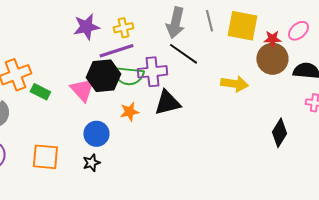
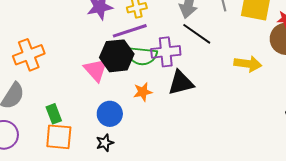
green rectangle: (40, 92) -> (54, 114), moved, turned 42

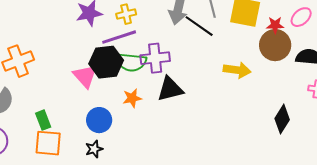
black line: (197, 34) -> (199, 26), moved

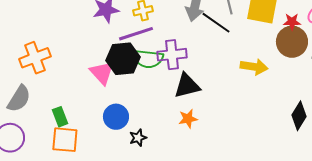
orange star: (132, 98) -> (188, 119), moved
black star: (94, 149) -> (138, 138), moved

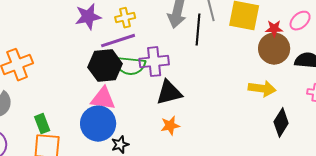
black line: (216, 23) -> (198, 30), turned 60
yellow arrow: (254, 67) -> (262, 89), moved
pink triangle: (102, 73) -> (103, 99), moved, turned -40
blue circle: (116, 117) -> (98, 124), size x1.4

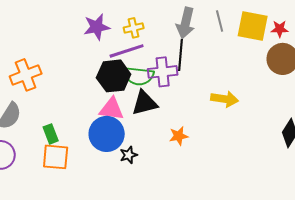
red star: (274, 29) -> (280, 29), moved
black line: (198, 30) -> (181, 55), moved
yellow arrow: (262, 89) -> (225, 99), moved
black triangle: (169, 93) -> (145, 103), moved

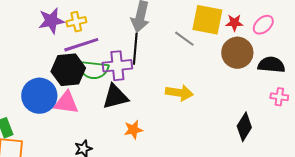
gray line: (220, 21) -> (184, 39), moved, turned -40
yellow cross: (134, 28) -> (76, 22), moved
black triangle: (145, 103) -> (115, 97), moved
blue circle: (107, 134) -> (39, 96), moved

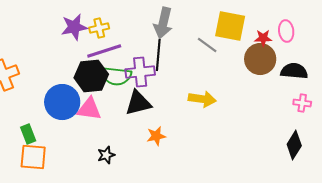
red star: (234, 23) -> (263, 38), moved
pink ellipse: (263, 25) -> (286, 31), turned -55
black diamond: (244, 127) -> (294, 145), moved

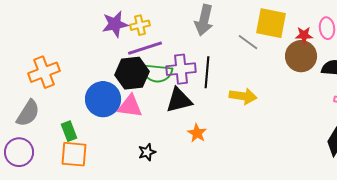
black line: (158, 55) -> (207, 72), moved
orange star: (156, 136) -> (197, 133), turned -30

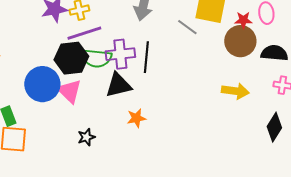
yellow arrow: (243, 96) -> (235, 91), moved
pink triangle: (130, 106) -> (69, 91), turned 36
orange star: (197, 133) -> (136, 118), turned 30

